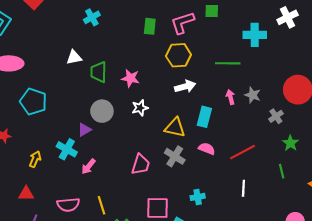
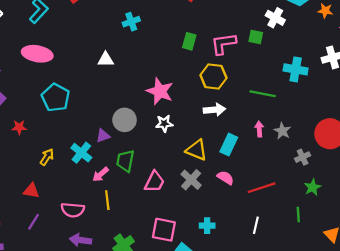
green trapezoid: (99, 72) -> (125, 161), moved
pink star: (130, 78) -> (160, 91), size x1.4
yellow line: (101, 205) -> (107, 200), moved

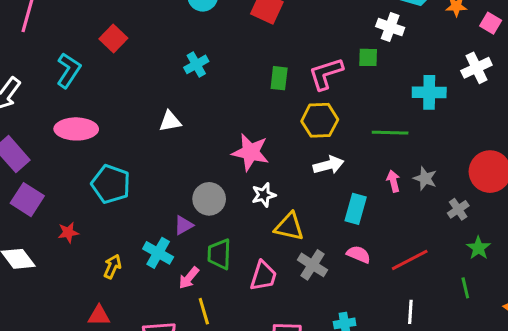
yellow triangle: (197, 150) -> (289, 227), moved

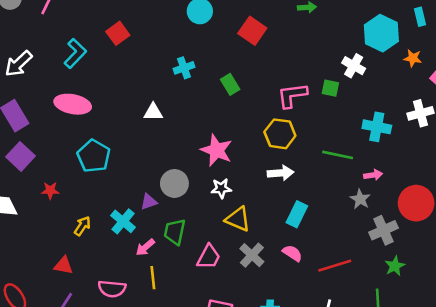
green rectangle: (279, 78) -> (230, 84), moved, turned -48
pink arrow: (393, 181) -> (373, 175), moved, turned 84
gray cross: (458, 209) -> (383, 230), size x1.5

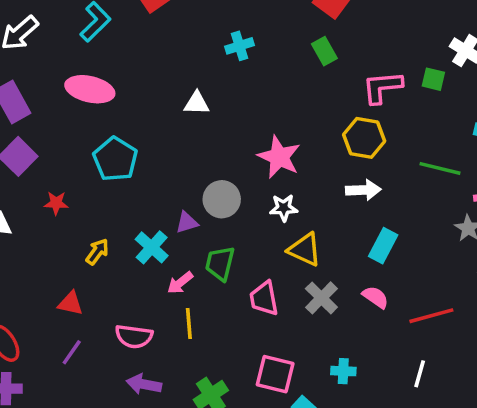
green rectangle: (230, 84) -> (324, 51), moved
pink trapezoid: (209, 257) -> (264, 298), turned 140

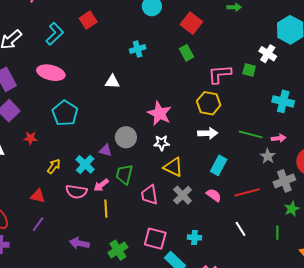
green line: (440, 168) -> (251, 134), moved
purple triangle: (187, 222) -> (106, 150), turned 32
red line: (431, 316) -> (247, 192), moved
pink semicircle: (134, 336) -> (76, 192), moved
white line: (420, 374) -> (241, 229), moved, turned -49

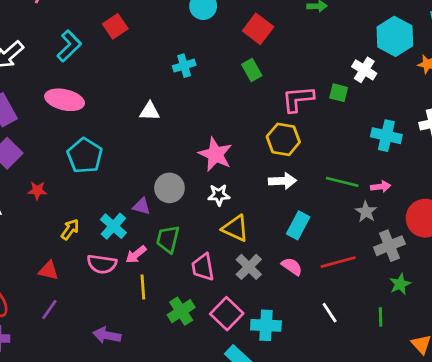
cyan cross: (194, 237) -> (266, 325), size x1.5
pink square: (155, 239) -> (227, 314), moved, turned 30
green cross: (118, 250) -> (181, 311), moved

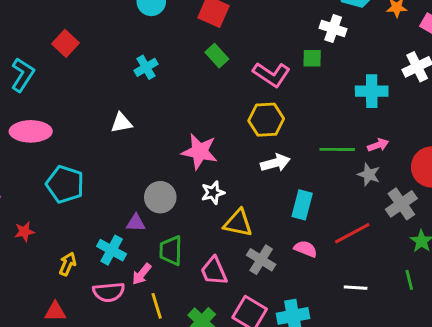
pink L-shape: (298, 99) -> (271, 74), turned -128
white line: (330, 313) -> (356, 288), turned -40

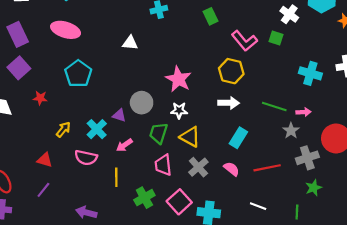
white cross: (333, 29) -> (289, 14), moved
green trapezoid: (171, 250) -> (158, 133), moved
pink arrow: (142, 274) -> (124, 145), moved

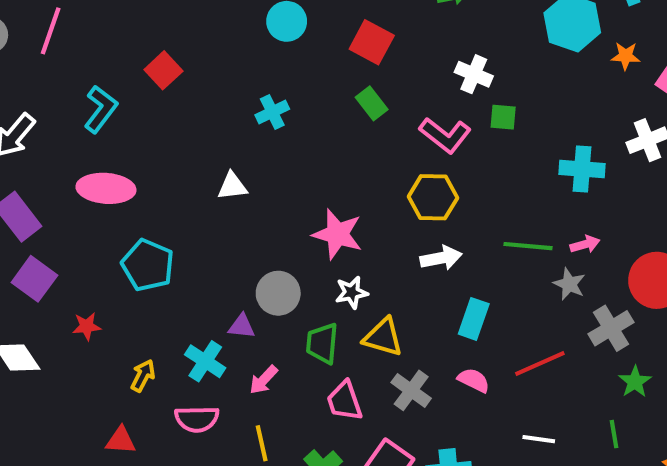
white cross: (289, 14) -> (474, 74), moved

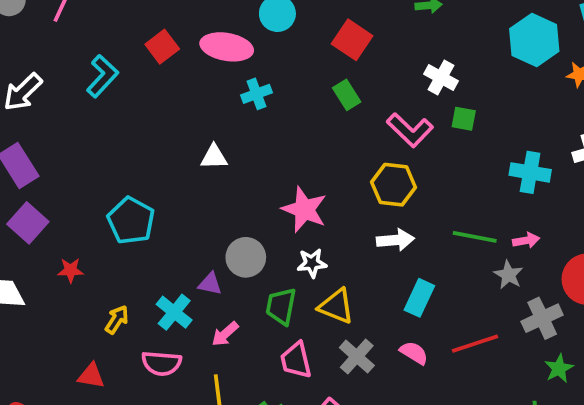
pink ellipse: (106, 188) -> (227, 47), moved

